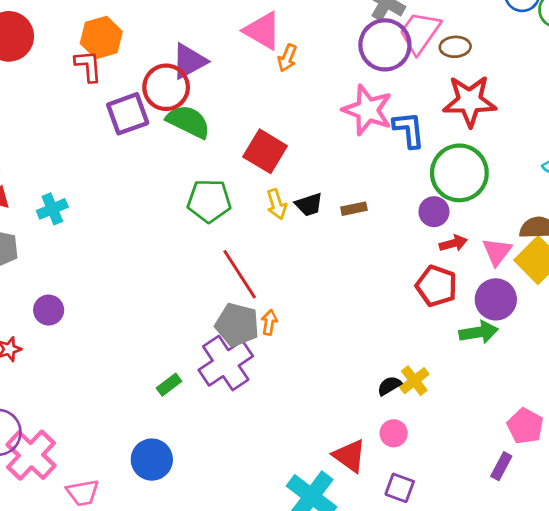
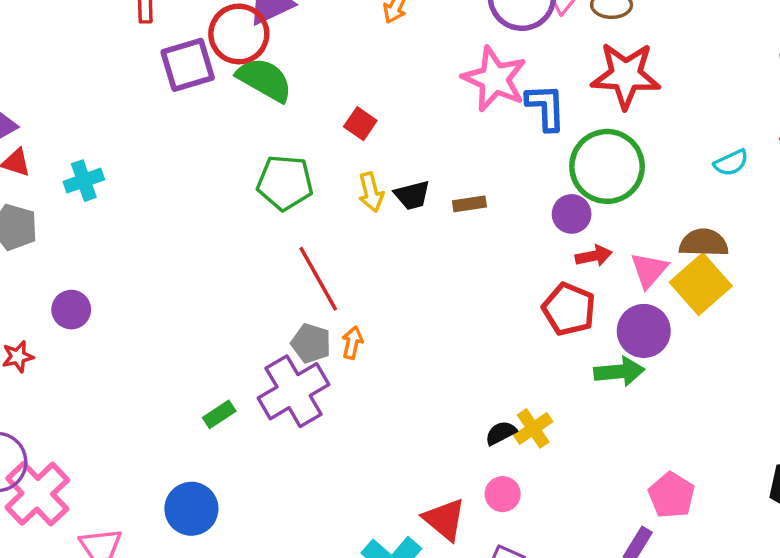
red square: (265, 151) -> (360, 124), size x0.6
gray pentagon: (237, 325) -> (311, 343), size x0.7

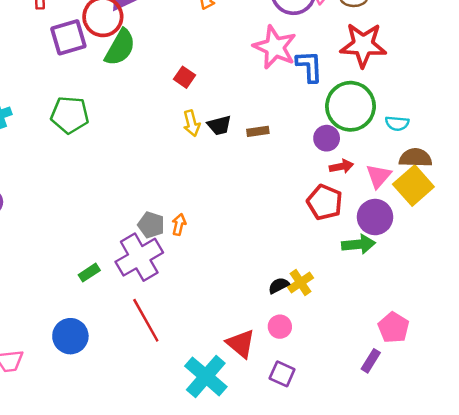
green semicircle: (264, 80) -> (120, 47), turned 90
cyan semicircle: (731, 163) -> (397, 123), moved, turned 30
green pentagon: (285, 183) -> (70, 115), moved
red line: (318, 279) -> (146, 320), moved

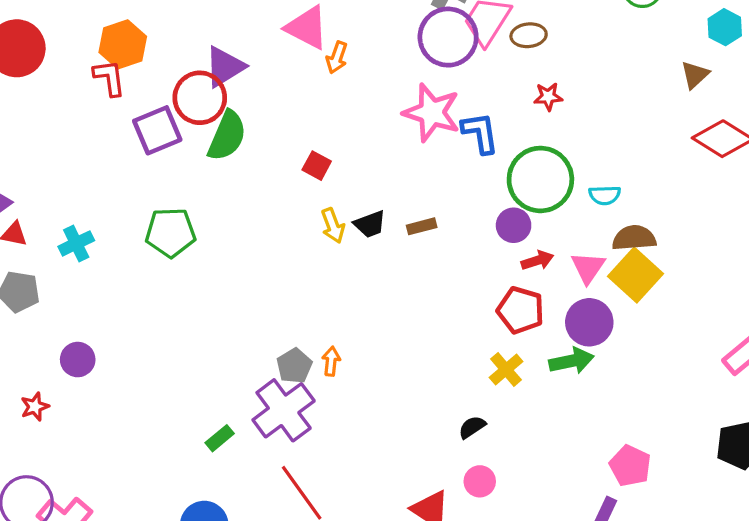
red star: (363, 45) -> (548, 97), size x0.5
gray pentagon: (151, 225) -> (294, 366), turned 30
yellow cross: (301, 283) -> (506, 369), moved

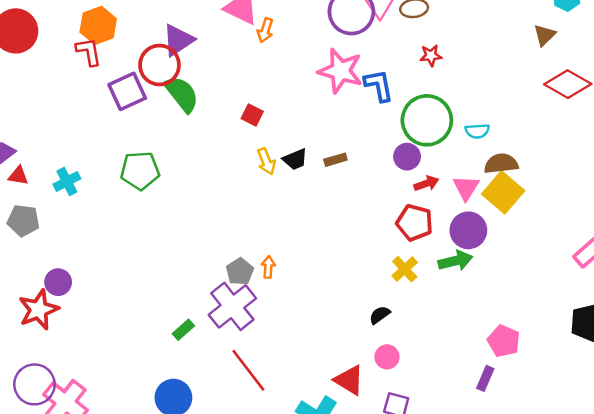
green semicircle: (227, 136) -> (182, 94), turned -60
purple circle: (78, 360) -> (58, 282), moved
red star: (35, 407) -> (39, 310), size x1.8

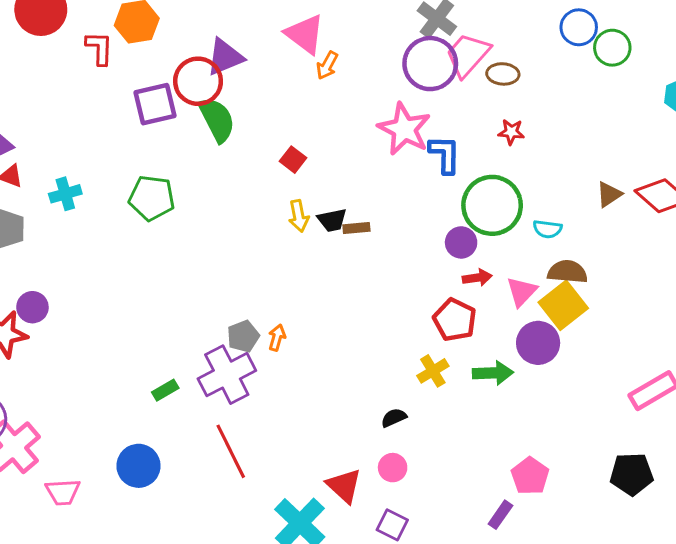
brown triangle: (544, 35) -> (609, 194), moved
red L-shape: (89, 52) -> (99, 48), moved
brown rectangle: (335, 160) -> (356, 228), moved
purple circle: (468, 230) -> (538, 343), moved

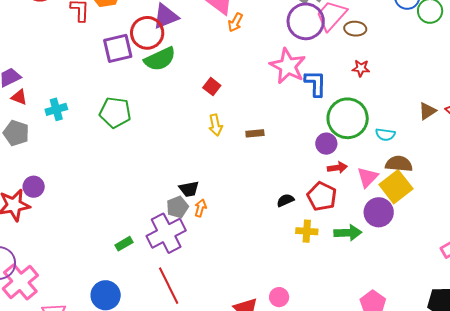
green semicircle: (217, 120) -> (160, 59), turned 92
black trapezoid: (332, 220) -> (189, 189), moved
yellow cross: (433, 371) -> (307, 231), turned 35
black semicircle: (394, 418) -> (285, 200), moved

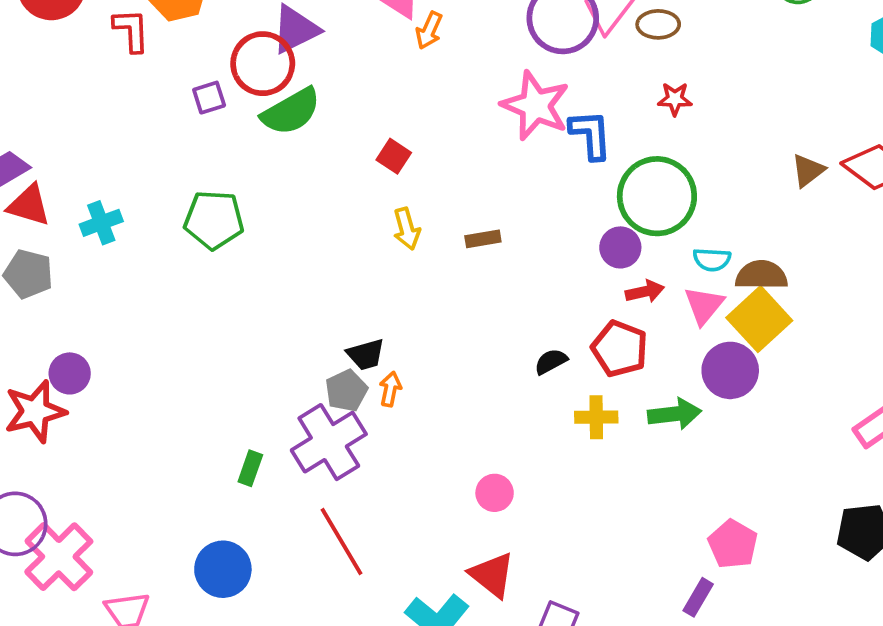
purple square: (118, 48) -> (209, 98), size x0.6
red triangle: (19, 97) -> (29, 205), size x1.4
cyan semicircle: (385, 135) -> (712, 260), moved
green rectangle: (124, 244) -> (250, 468), turned -36
pink circle: (279, 297) -> (495, 493), moved

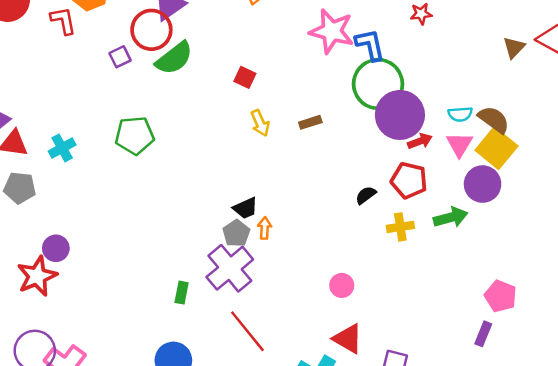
green circle: (657, 196) -> (378, 84), moved
purple circle: (620, 247) -> (400, 115), size x1.8
brown semicircle: (761, 275) -> (494, 120), turned 44

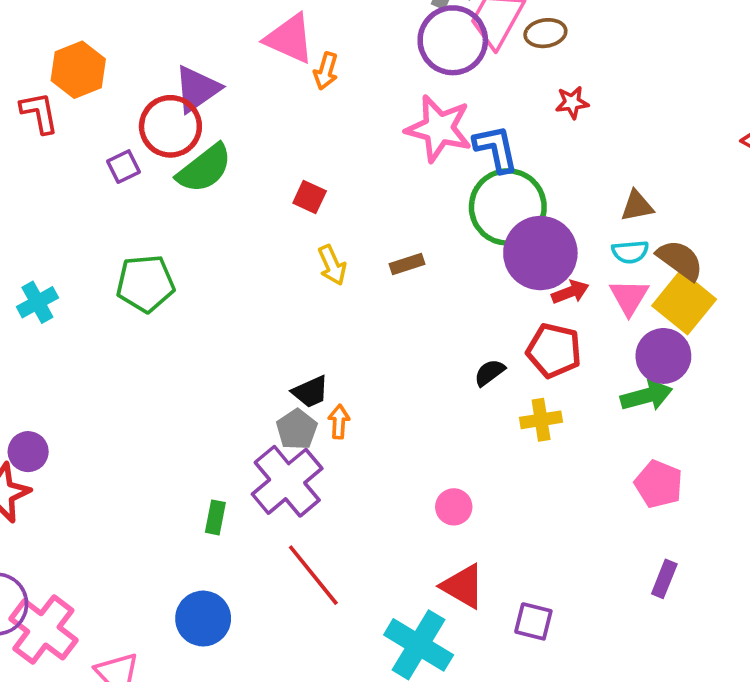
brown triangle: (514, 47) -> (637, 206), moved, turned 35
green arrow: (451, 217) -> (646, 396), moved
pink pentagon: (501, 296) -> (659, 484), moved

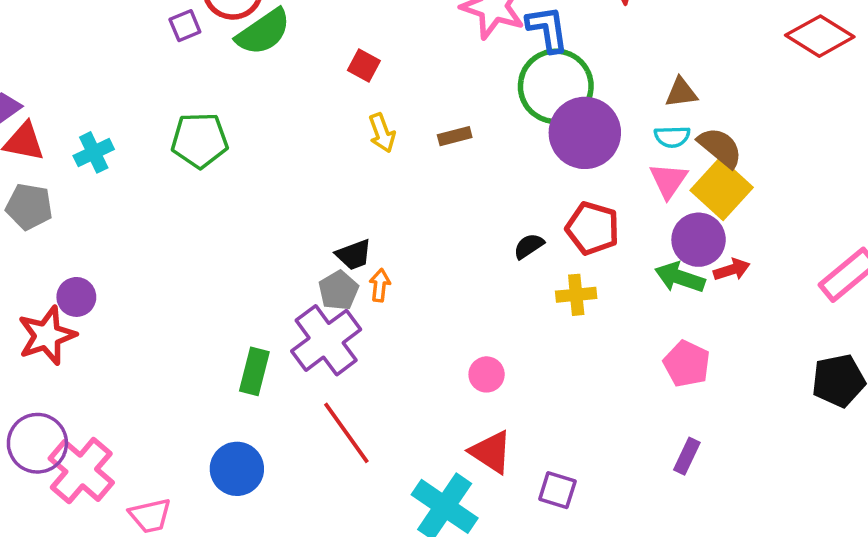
red arrow: (570, 292) -> (732, 270), moved
green arrow: (646, 396) -> (680, 277), turned -150
green rectangle: (215, 517) -> (254, 371), size x1.4

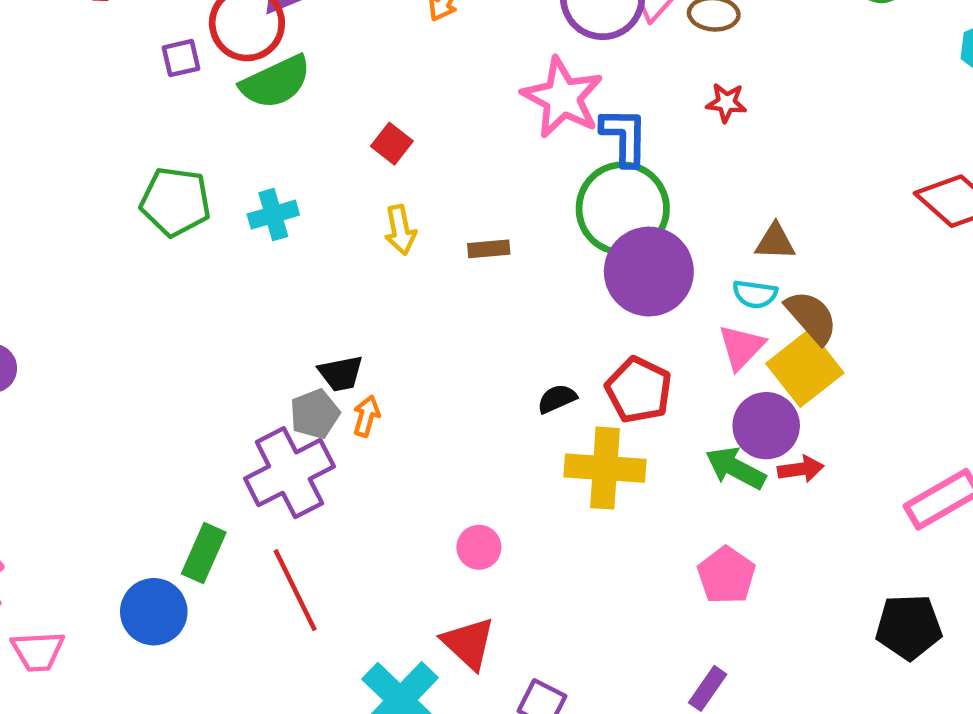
cyan cross: (94, 152) -> (273, 215), moved
yellow cross: (576, 295) -> (605, 468), size x1.6
green rectangle: (254, 371) -> (204, 553), moved

